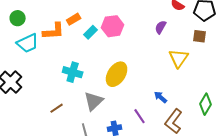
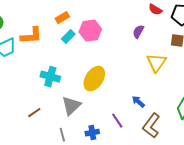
orange rectangle: (74, 19) -> (62, 18), moved

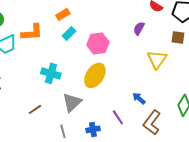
pink hexagon: (90, 31) -> (98, 43), moved

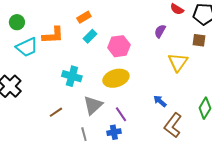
yellow ellipse: (95, 75) -> (116, 78), turned 40
purple line: (118, 117) -> (121, 114), moved

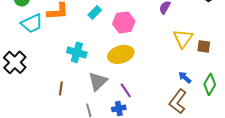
brown square: (199, 40) -> (204, 46), moved
blue arrow: (160, 101) -> (185, 77), moved
brown line: (56, 112) -> (61, 88), turned -48

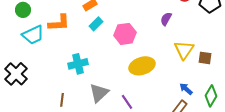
cyan cross: (77, 52) -> (78, 64), turned -30
yellow ellipse: (121, 54) -> (142, 66), moved

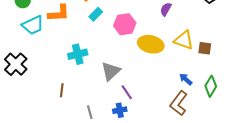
yellow triangle: (184, 50) -> (184, 40), turned -45
yellow ellipse: (142, 66) -> (151, 44), moved, turned 30
gray triangle: (99, 93) -> (111, 71), moved

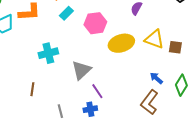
yellow ellipse: (151, 44) -> (121, 43), turned -30

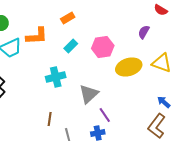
cyan rectangle: (66, 13) -> (71, 46), moved
brown line: (32, 89) -> (50, 119), moved

